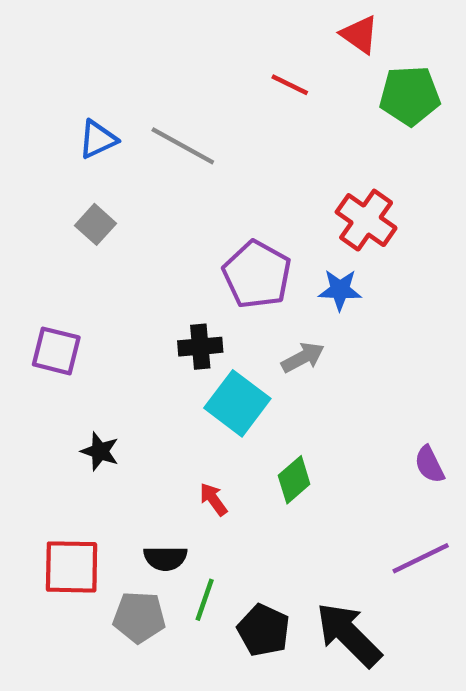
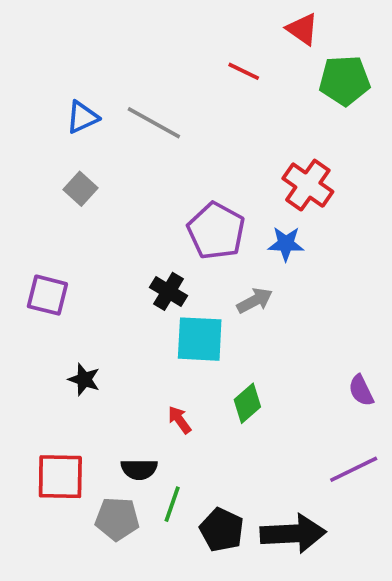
black cross: (200, 347) -> (168, 291), turned 36
cyan square: (237, 403) -> (200, 339), turned -34
black arrow: (349, 635) -> (293, 533), turned 132

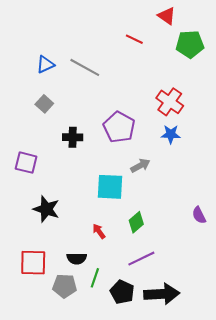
blue star: (286, 244) -> (171, 134), moved
black cross: (168, 291) -> (73, 137), moved, turned -30
black star: (84, 379) -> (46, 209), size x1.5
purple line: (354, 469) -> (141, 259), moved

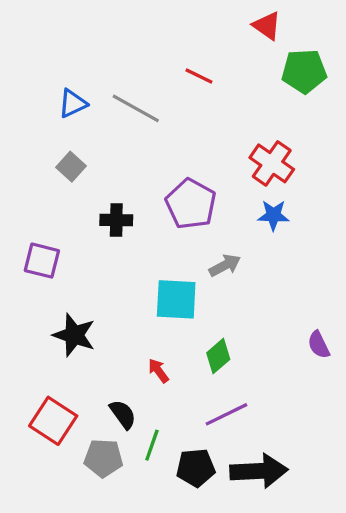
red line: (134, 39) -> (199, 76), moved
black semicircle: (77, 259) -> (123, 414), turned -126
red square: (33, 263) -> (53, 421), turned 32
black pentagon: (122, 292) -> (196, 468), turned -30

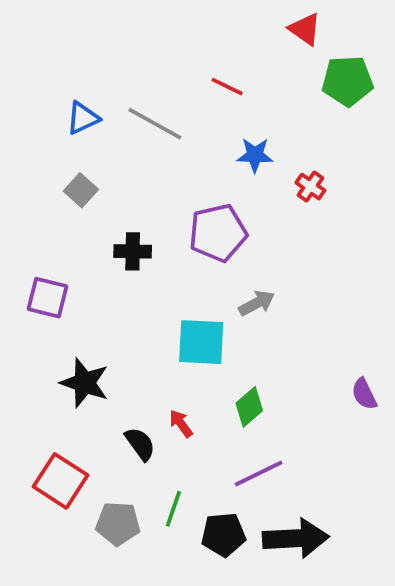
red cross: (272, 163) -> (310, 187), size x0.6
purple pentagon: (191, 204) -> (218, 233), turned 30
blue star: (273, 215) -> (255, 155), moved
black semicircle: (123, 414) -> (140, 444), moved

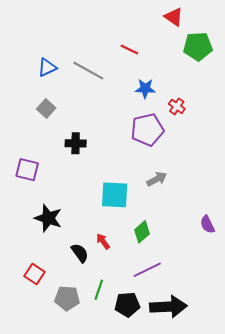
purple pentagon: (218, 233) -> (147, 130), moved
gray arrow: (257, 303) -> (157, 179), moved
red square: (60, 481) -> (35, 274), size x0.7

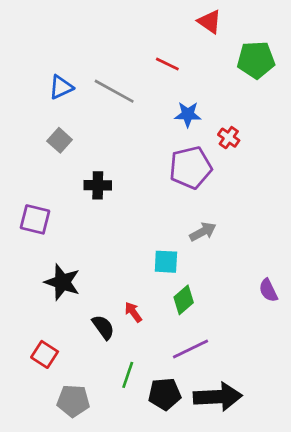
red triangle: (174, 17) -> (210, 22), moved
cyan square: (115, 195) -> (166, 262), moved, size x0.7
gray pentagon: (67, 298) -> (73, 401), moved

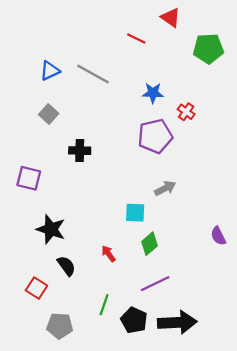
red line: (167, 64) -> (136, 39), moved
black semicircle: (103, 327) -> (66, 266), moved
black pentagon: (165, 394) -> (134, 320), turned 30

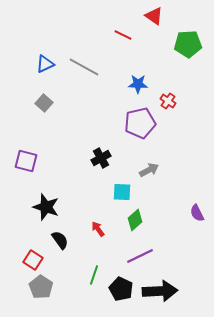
black cross: (80, 151) -> (101, 158), moved, turned -30
gray pentagon: (60, 326) -> (41, 287), moved, turned 30

